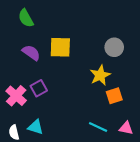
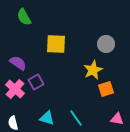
purple semicircle: (31, 53) -> (18, 63), moved
cyan triangle: (36, 127) -> (47, 118), moved
cyan line: (98, 127) -> (76, 118), moved, turned 30

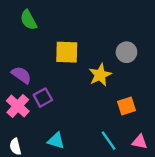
yellow star: (93, 70) -> (100, 75), moved
cyan line: (76, 118) -> (109, 141), moved

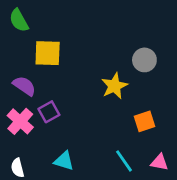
green semicircle: (29, 20) -> (19, 20), moved
yellow square: (67, 52) -> (48, 53), moved

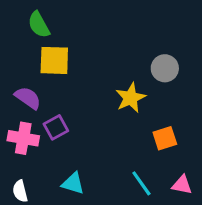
green semicircle: (19, 20) -> (39, 25), moved
pink cross: (20, 121) -> (23, 138), turned -32

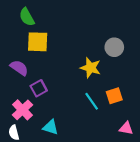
yellow star: (131, 98) -> (91, 68), turned -30
pink cross: (23, 138) -> (22, 110), moved, turned 36
cyan line: (141, 183) -> (92, 101), moved

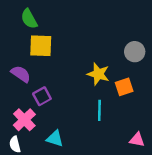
gray circle: (114, 47) -> (135, 52), moved
orange square: (114, 96) -> (124, 87), moved
cyan line: (92, 101) -> (99, 110), turned 36

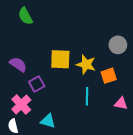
yellow square: (41, 46) -> (60, 59), moved
pink triangle: (137, 140) -> (121, 103), moved

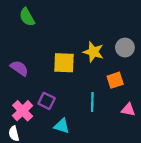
yellow star: (86, 64) -> (93, 52), moved
purple square: (37, 84) -> (47, 101), moved, turned -35
cyan triangle: (48, 121) -> (62, 126), moved

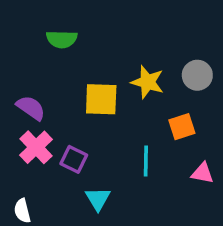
green semicircle: (27, 17) -> (62, 39), moved, turned -60
pink cross: (23, 111) -> (36, 147), moved
cyan triangle: (62, 126) -> (98, 199), turned 42

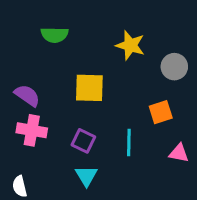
yellow star: (148, 82) -> (130, 45), moved
pink cross: (36, 147) -> (32, 130), turned -36
purple square: (74, 159) -> (83, 141), moved

